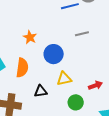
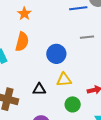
orange star: (30, 37) -> (24, 14), moved
orange semicircle: (22, 68) -> (22, 42), moved

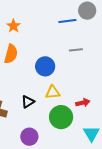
black triangle: (39, 89) -> (28, 102), turned -32
green circle: (73, 104) -> (61, 117), size x1.5

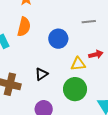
yellow triangle: (53, 92) -> (78, 64), moved
red arrow: (83, 103) -> (96, 54), moved

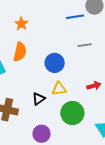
red arrow: (96, 54) -> (94, 86), moved
yellow triangle: (78, 64) -> (59, 89), moved

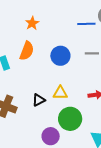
blue circle: (55, 63) -> (60, 56), moved
purple circle: (42, 134) -> (51, 136), moved

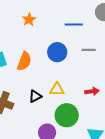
blue line: (86, 24) -> (74, 25), moved
orange semicircle: (27, 51) -> (24, 61), moved

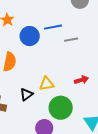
blue line: (74, 25) -> (53, 27), moved
blue circle: (57, 52) -> (30, 36), moved

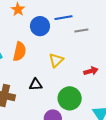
yellow triangle: (47, 84) -> (56, 60), moved, turned -35
black triangle: (26, 94) -> (36, 84), turned 32

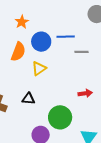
orange semicircle: (20, 51) -> (18, 52), moved
yellow triangle: (56, 60) -> (39, 68), moved

